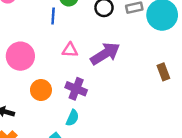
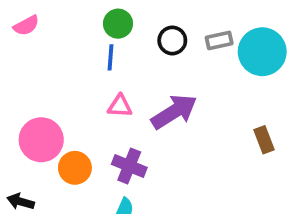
blue line: (53, 16) -> (110, 57), moved
pink circle: (20, 56) -> (41, 140), moved

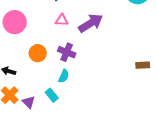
pink circle: (41, 140) -> (15, 22), moved
brown rectangle: (264, 140) -> (143, 65), moved, turned -72

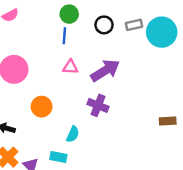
purple cross: (67, 52) -> (98, 105), moved
cyan rectangle: (52, 95) -> (58, 157), turned -40

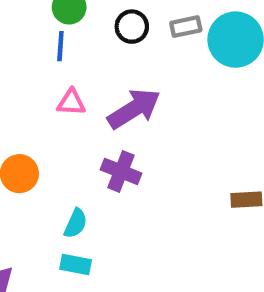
cyan rectangle: (58, 157) -> (76, 264), moved

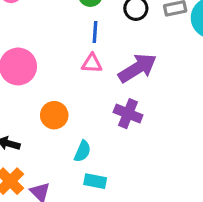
blue line: (60, 46) -> (95, 32), moved
cyan semicircle: (76, 223) -> (82, 151), moved

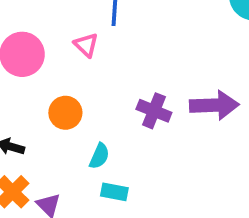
pink triangle: (92, 63) -> (86, 45), moved, turned 40
purple arrow: (137, 68) -> (214, 105), moved, turned 30

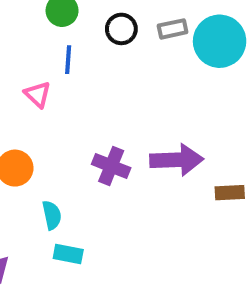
cyan semicircle: (99, 156) -> (52, 215), turned -36

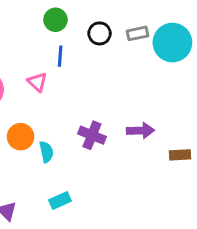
purple arrow: (177, 160) -> (141, 131), size x0.7
cyan semicircle: (52, 215) -> (46, 152), moved
cyan rectangle: (68, 254) -> (60, 200), turned -35

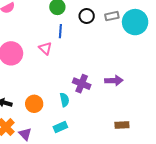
orange circle: (21, 137) -> (34, 104), moved
cyan semicircle: (46, 152) -> (64, 100), moved
brown rectangle: (180, 155) -> (122, 125), moved

